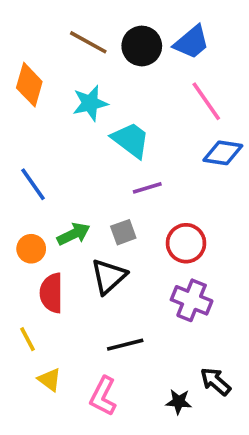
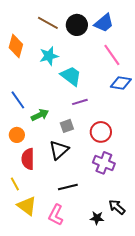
green arrow: (74, 234) -> (40, 115), moved
yellow triangle: (50, 380) -> (27, 206), size x1.5

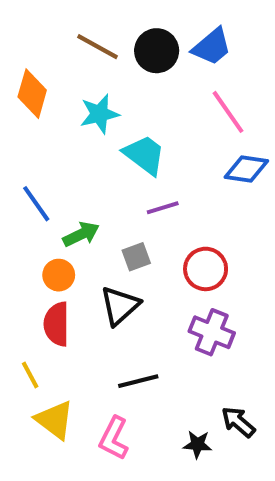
orange circle: (17, 135) -> (59, 275), moved

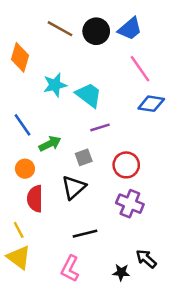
cyan star: (99, 114) -> (55, 85), moved
orange circle: (59, 275) -> (25, 169), moved
yellow triangle: (55, 420) -> (19, 257), moved

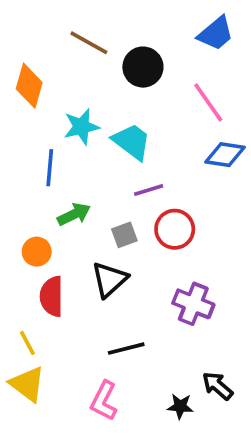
blue trapezoid: (130, 29) -> (216, 33), moved
black circle: (96, 31) -> (143, 67), moved
blue line: (22, 125) -> (50, 168), moved, turned 40
red circle: (126, 165) -> (175, 229), moved

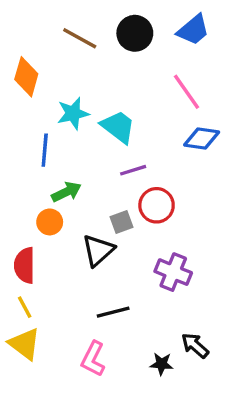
black circle: (143, 67) -> (135, 33), moved
gray square: (124, 235) -> (121, 222), moved
orange circle: (37, 252) -> (50, 222), moved
red semicircle: (52, 296) -> (25, 265), moved

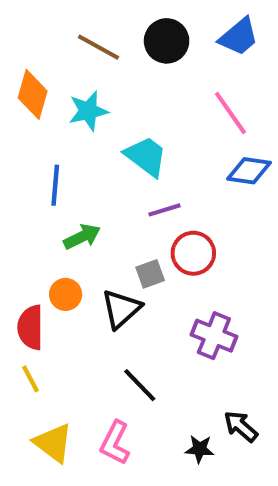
cyan star: (73, 113) -> (88, 111), moved
orange circle: (50, 222) -> (66, 294), moved
black line: (113, 312) -> (140, 385), turned 60
yellow triangle: (25, 344) -> (53, 443), moved

